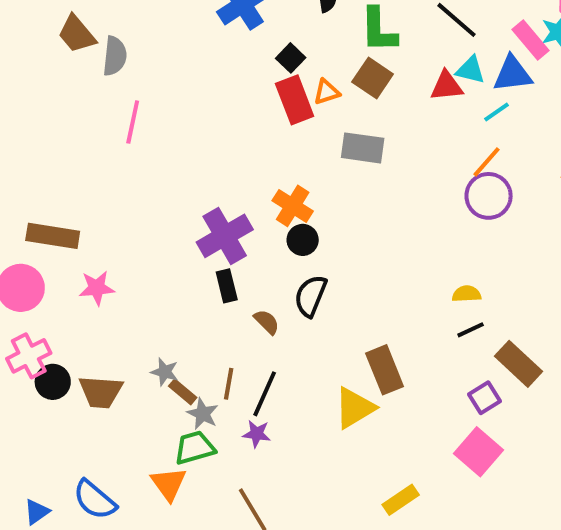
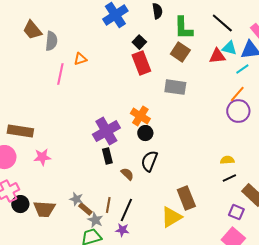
orange triangle: (327, 92) -> (80, 59), moved
purple square: (485, 398) -> (236, 212), turned -35

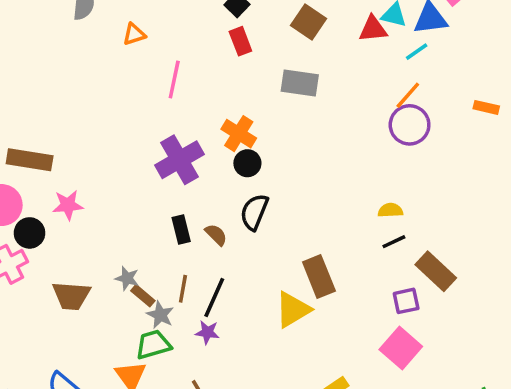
red rectangle: (141, 63) -> (240, 41), size x0.7
pink line: (60, 74) -> (174, 80), moved
black rectangle: (107, 156) -> (181, 229), moved
black circle: (20, 204) -> (30, 233), moved
purple square: (236, 212) -> (406, 301), turned -35

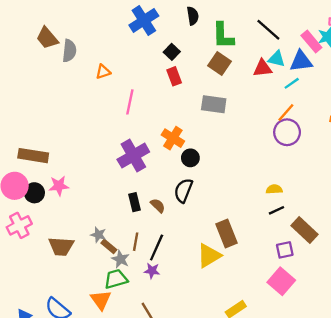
black circle: (247, 163) -> (190, 158), moved
black circle: (30, 233) -> (34, 193), moved

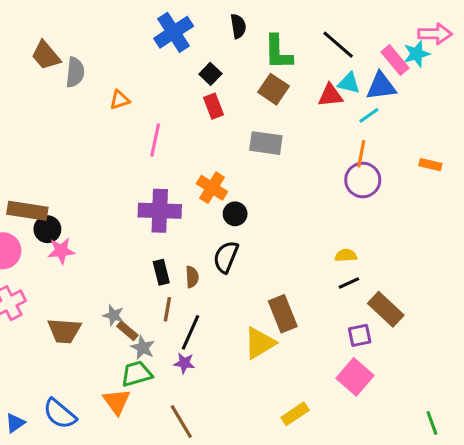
orange line: (286, 112) -> (361, 154), turned -30
purple cross: (133, 156) -> (160, 211), turned 32
black circle: (34, 193) -> (47, 229), moved
brown semicircle: (158, 206) -> (192, 277), turned 42
brown line: (136, 242) -> (167, 309), moved

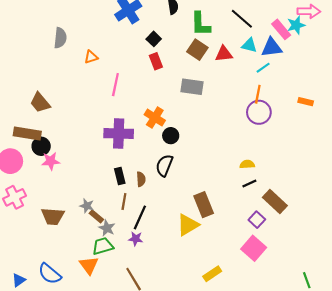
brown trapezoid: (46, 55) -> (40, 103), moved
red triangle: (330, 95) -> (224, 54), moved
purple square: (360, 335) -> (257, 220), turned -35

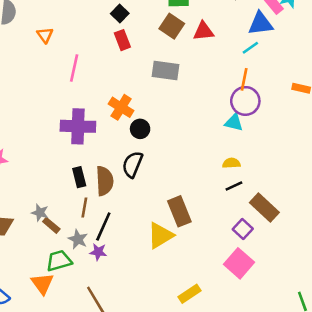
cyan triangle: (249, 45) -> (234, 123), moved
orange triangle: (91, 57) -> (45, 35), turned -48
brown semicircle: (141, 179) -> (105, 181), size x1.6
gray star: (107, 228) -> (78, 239), moved

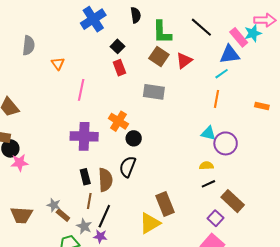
red triangle: (203, 31) -> (184, 61), turned -30
purple circle: (245, 101) -> (226, 143), moved

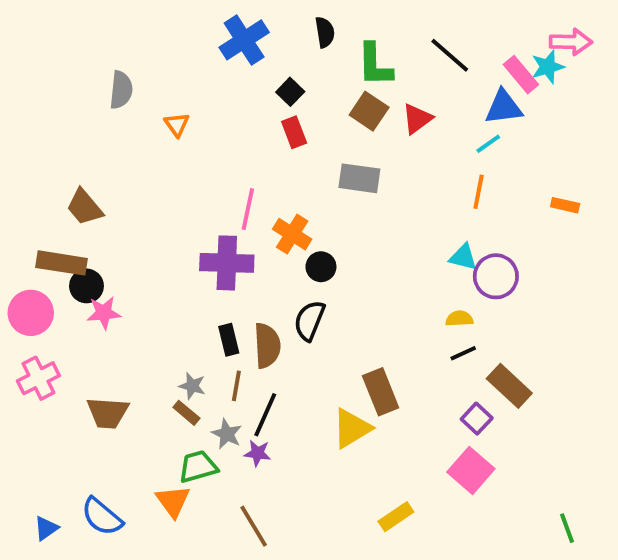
pink line: (81, 90) -> (248, 209), moved
gray star: (54, 205) -> (192, 386), moved

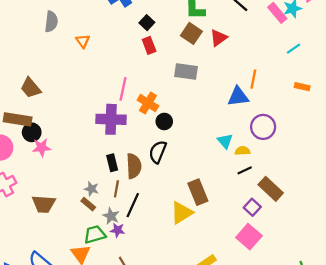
blue triangle: (504, 107) -> (238, 96), moved
cyan line: (488, 144) -> (294, 49), moved
cyan triangle: (463, 257) -> (225, 141), moved, turned 35
purple star: (258, 453) -> (118, 230), moved

